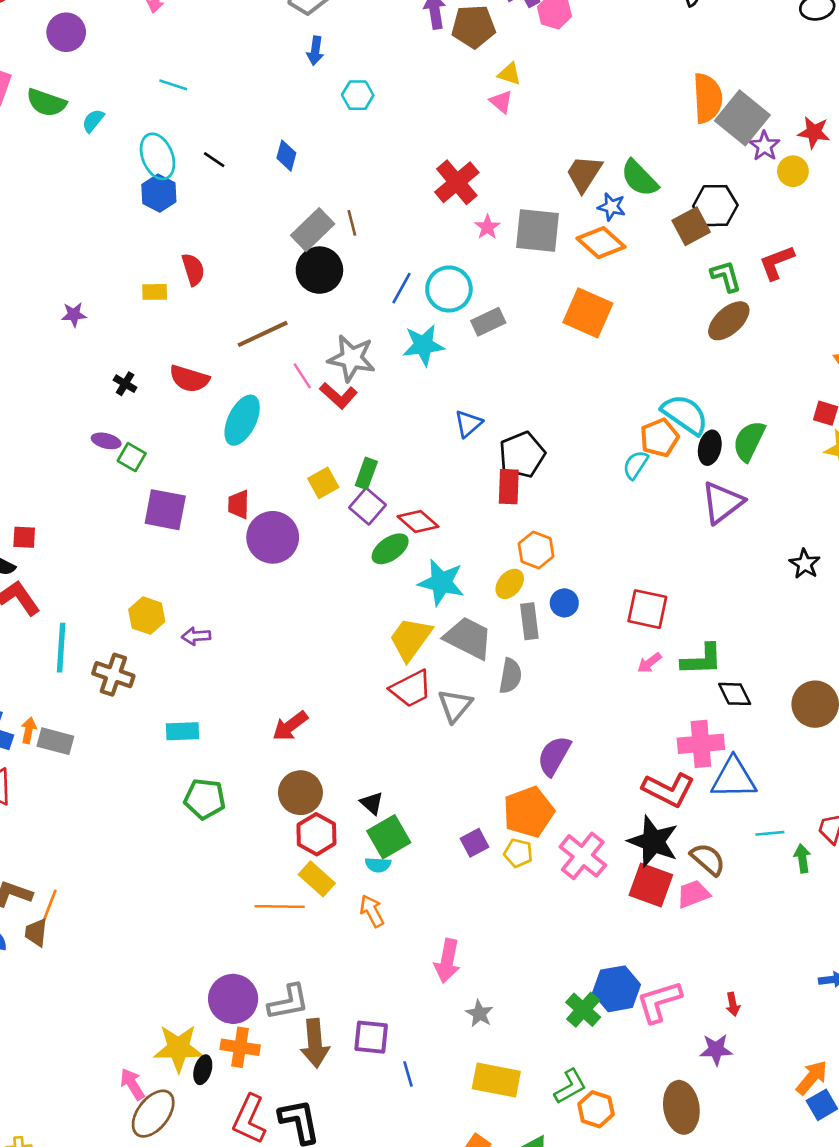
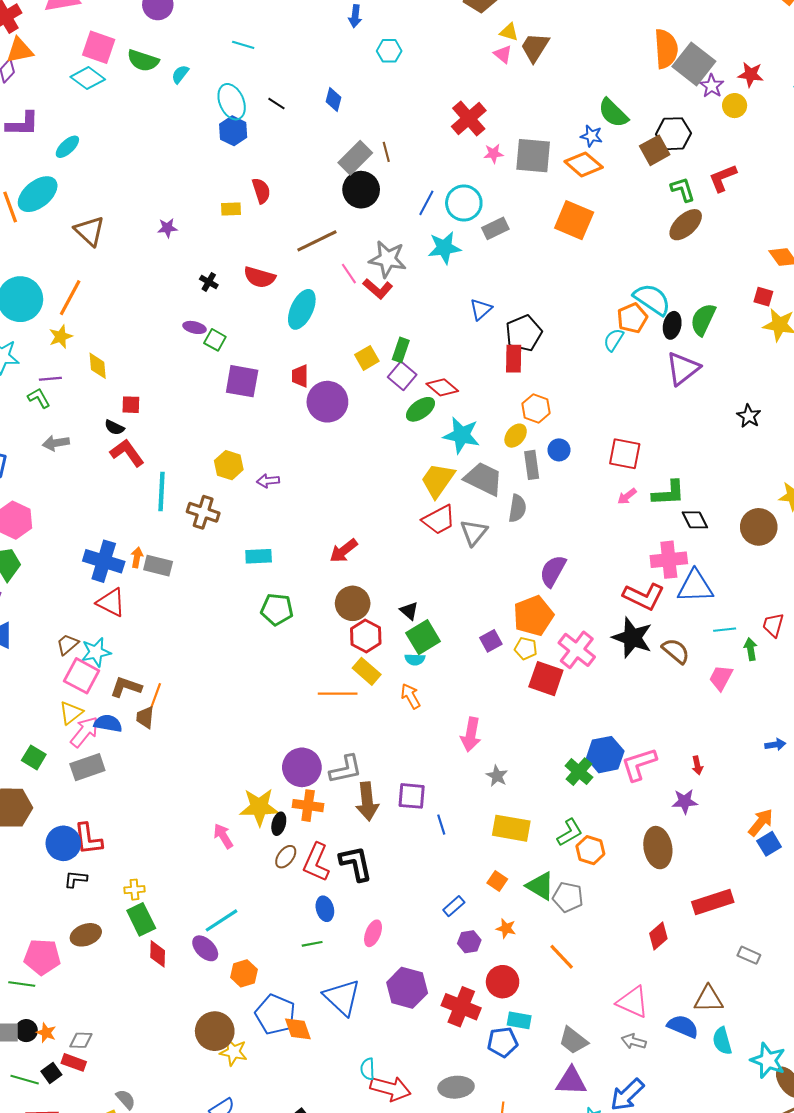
brown trapezoid: (584, 174) -> (535, 47), moved
pink star: (487, 227) -> (493, 154), turned 30
red square: (651, 885) -> (546, 679), moved
pink trapezoid: (693, 894) -> (721, 678), moved, turned -40
brown ellipse: (153, 1114) -> (286, 857), moved, size x0.6

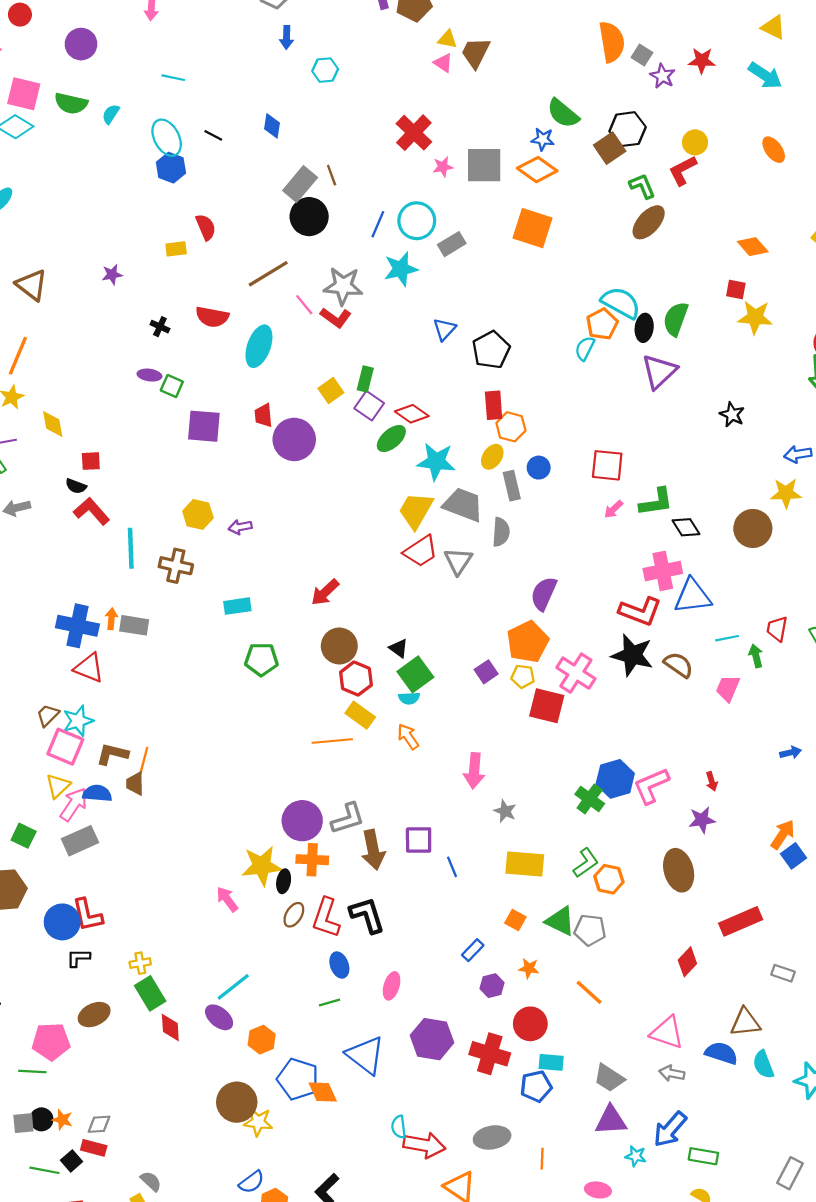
gray square: (694, 64) -> (642, 55), size x0.5
yellow circle: (735, 106) -> (695, 142), moved
red rectangle: (514, 359) -> (494, 405), moved

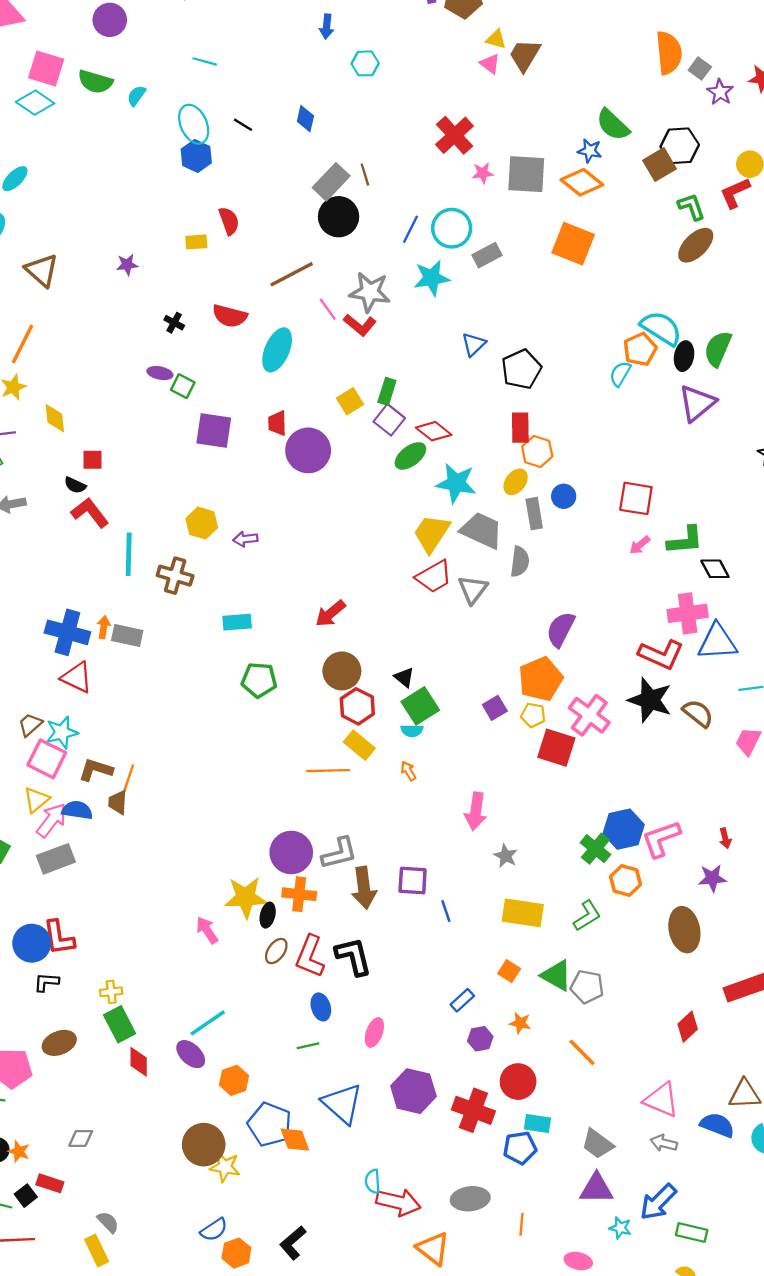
orange arrow: (408, 737) -> (408, 771), size x0.7
orange hexagon: (609, 879) -> (626, 881), moved
gray diamond: (99, 1124) -> (81, 1138), moved

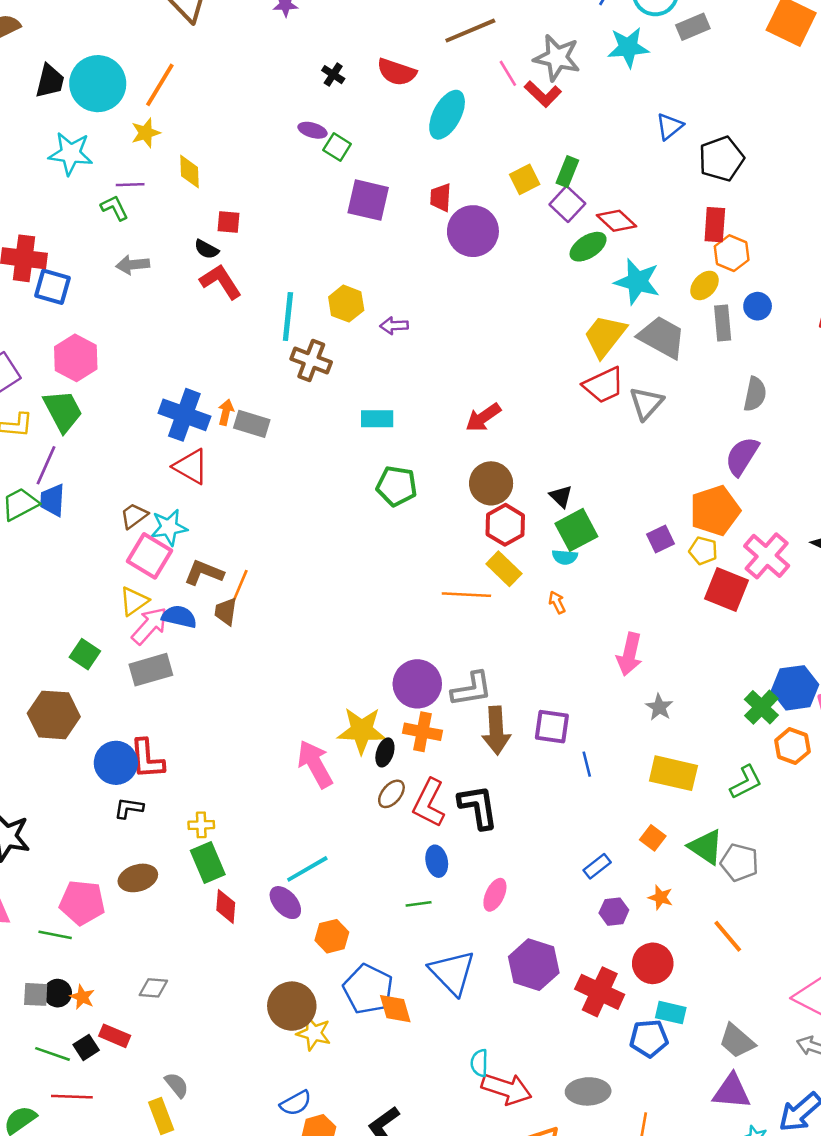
cyan line: (129, 554) -> (288, 317), moved
gray semicircle: (520, 562) -> (755, 394), moved
pink arrow: (207, 930) -> (315, 764), size x1.5

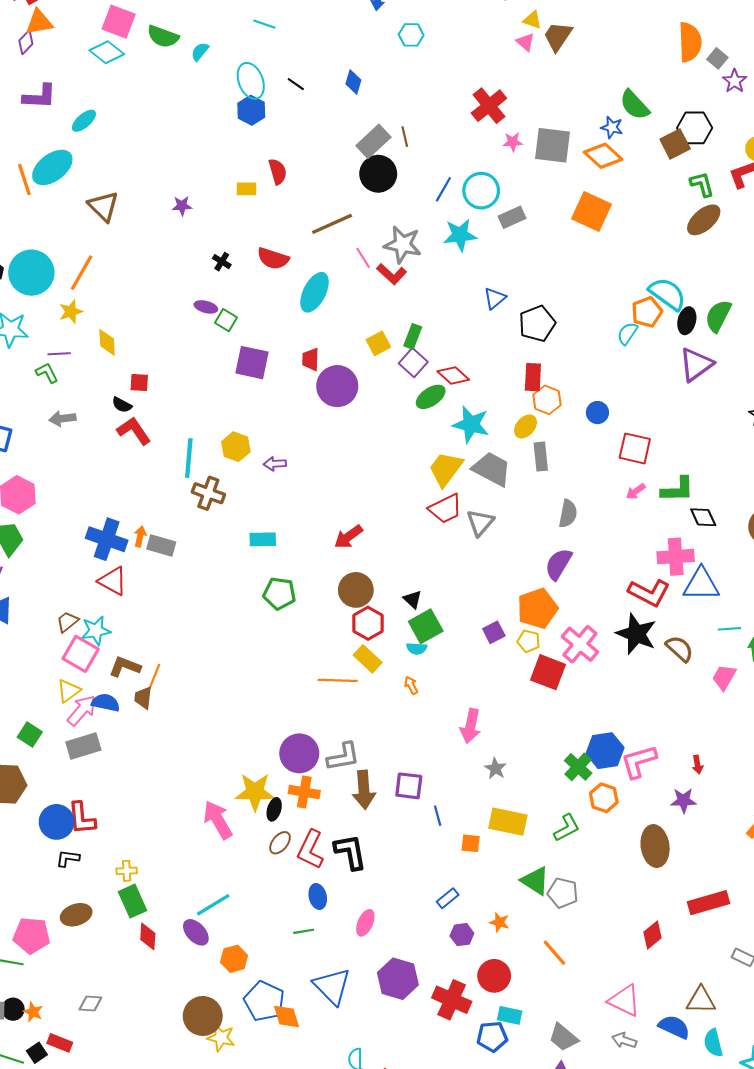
blue circle: (758, 306) -> (597, 413), moved
orange square: (653, 838) -> (471, 843), moved, turned -30

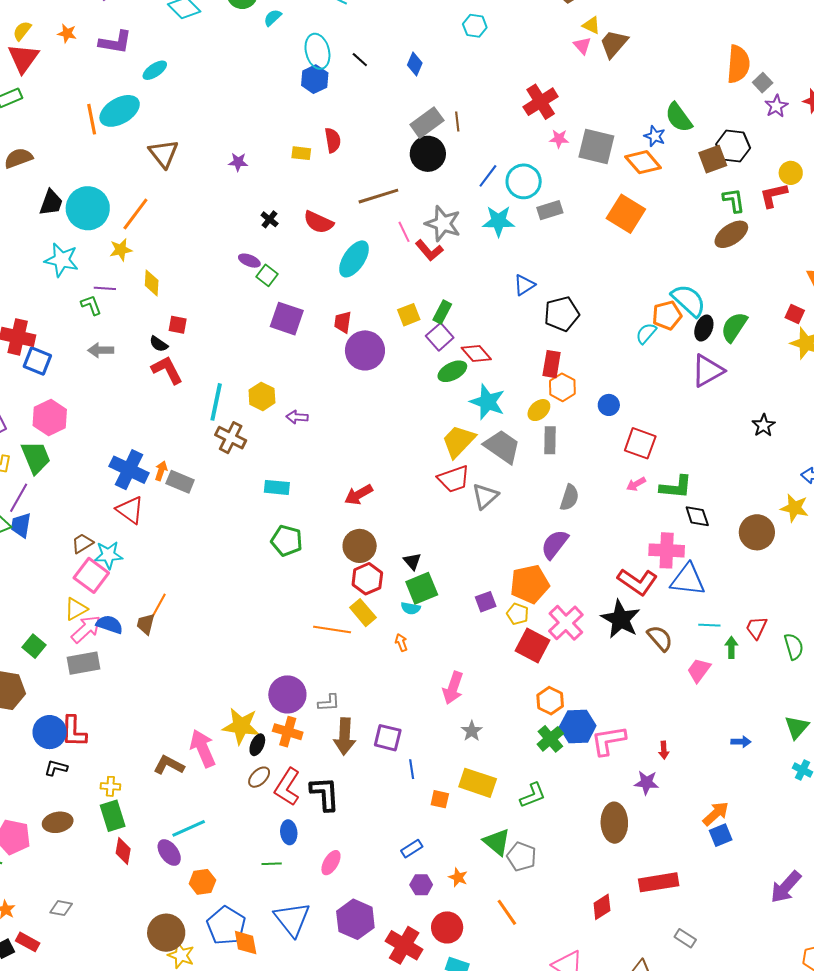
brown L-shape: (125, 667) -> (169, 765), moved
gray L-shape: (343, 757) -> (329, 703), size x0.7
orange hexagon: (604, 798) -> (550, 701), moved

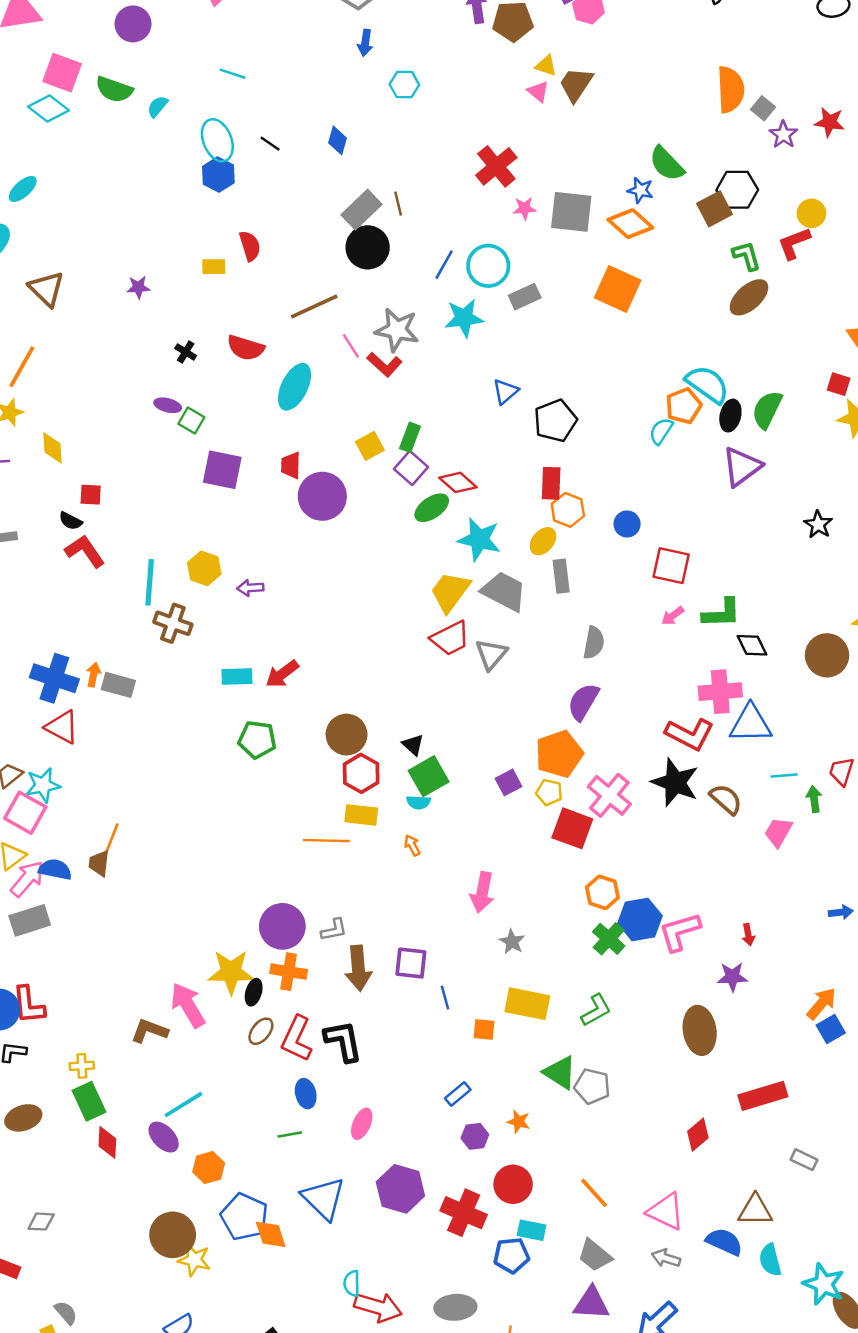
red arrow: (359, 495) -> (282, 674), moved
yellow rectangle: (363, 613) -> (361, 815), turned -36
orange line: (507, 912) -> (594, 1193), moved

